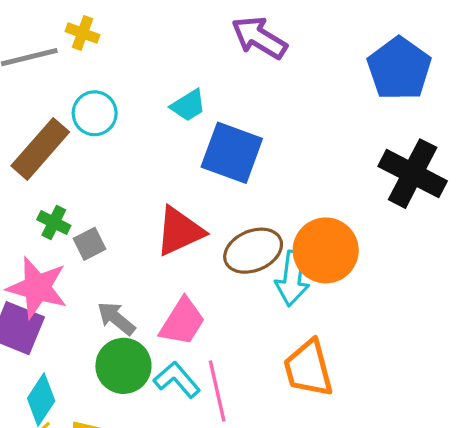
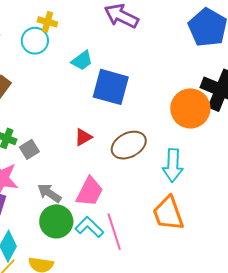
yellow cross: (82, 33) -> (47, 22), moved
cyan circle: (95, 113) -> (35, 41), moved
red triangle: (180, 231) -> (83, 137), size x0.6
orange circle: (326, 250) -> (190, 108), moved
cyan arrow: (292, 278) -> (173, 165), moved

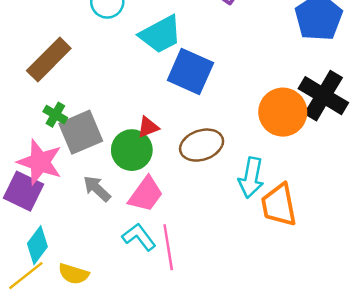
cyan trapezoid: (82, 61) -> (161, 34), size x1.6
gray square: (29, 149) -> (81, 132), size x1.8
orange trapezoid: (168, 213) -> (279, 205), moved
green circle: (56, 221) -> (132, 150), moved

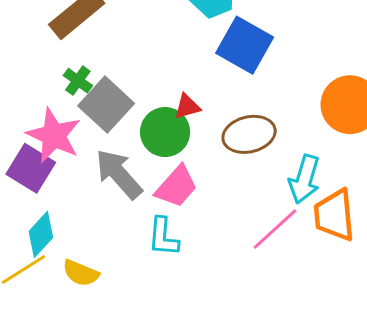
gray square: (81, 132) -> (106, 105), turned -30
gray arrow: (97, 189) -> (119, 174), size x1.5
cyan L-shape: (139, 237) -> (163, 237), turned -144
pink line: (168, 247) -> (275, 229), moved, turned 51

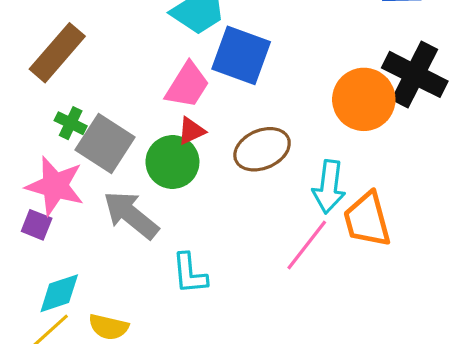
purple square: (31, 168) -> (37, 225), size x0.6
pink trapezoid: (176, 187) -> (187, 85), moved
cyan diamond: (41, 234) -> (59, 293), turned 39

